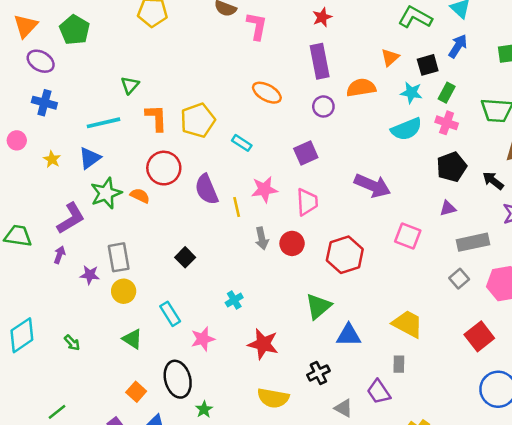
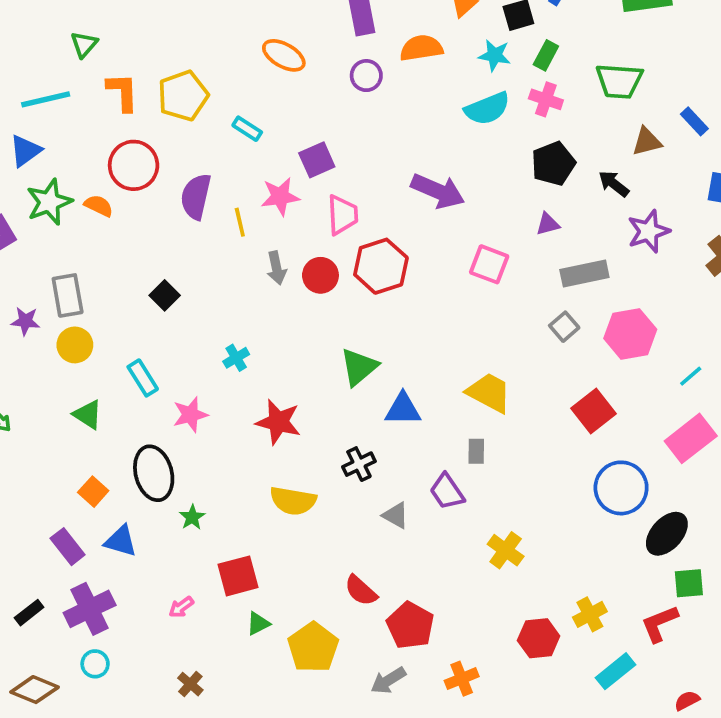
purple square: (306, 153) -> (317, 160), moved
purple semicircle: (207, 189) -> (196, 197), turned 36
red hexagon: (345, 255) -> (381, 266), moved

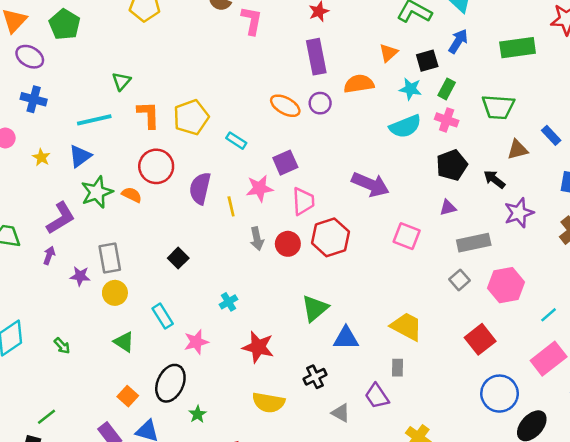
orange ellipse: (284, 55) -> (285, 106), moved
black ellipse: (154, 473) -> (170, 383), turned 39

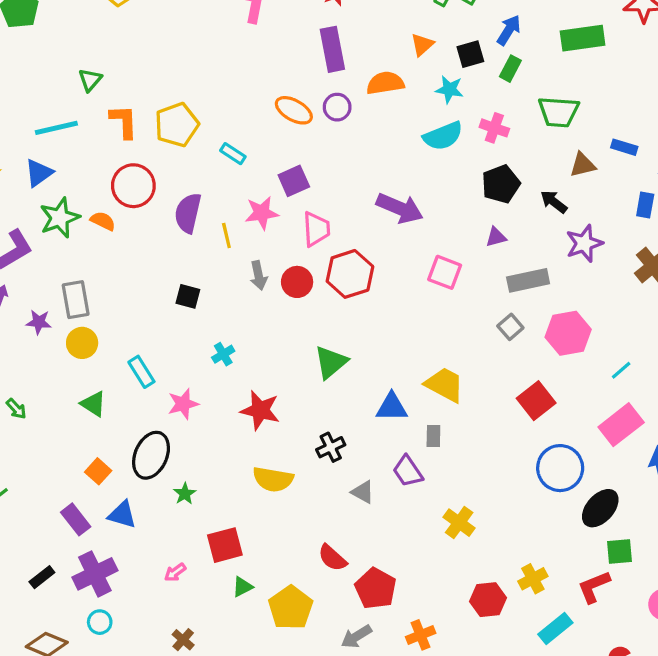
green rectangle: (447, 89) -> (510, 69), moved
blue rectangle: (551, 135) -> (624, 147), turned -30
black square: (178, 258) -> (188, 296), moved, turned -30
blue triangle: (346, 338) -> (392, 407), moved

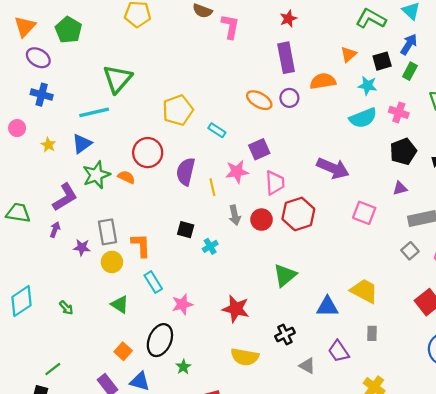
green triangle: (90, 80) -> (118, 79), size x1.8
orange L-shape: (124, 122) -> (141, 245), moved
cyan cross: (223, 354) -> (210, 246), moved
gray rectangle: (433, 436) -> (372, 333), moved

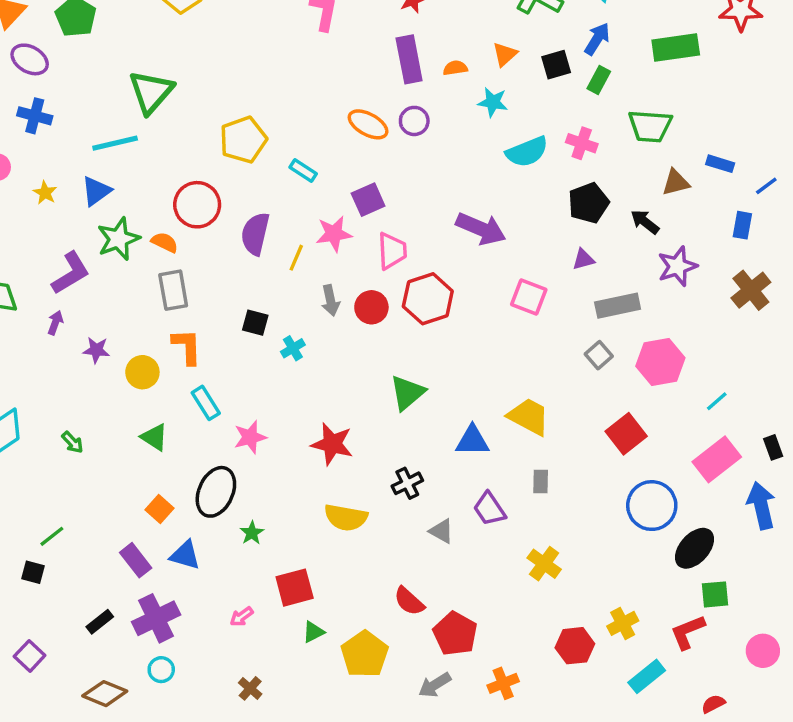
orange semicircle: (323, 81) -> (455, 68), moved, size x0.6
cyan star: (368, 86) -> (493, 102), moved
yellow line: (212, 187) -> (296, 258), turned 36
gray rectangle: (107, 232) -> (173, 290), moved

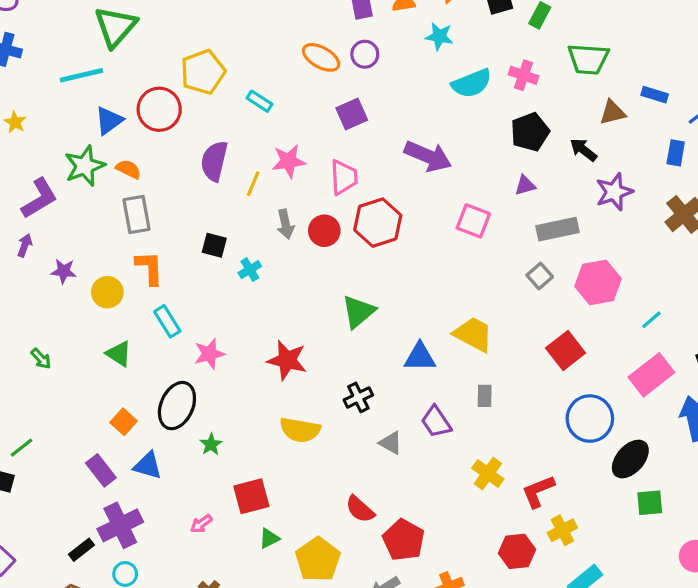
blue triangle: (96, 191) -> (109, 121), moved
purple square: (368, 200) -> (352, 114), moved
red circle: (197, 205) -> (159, 109), moved
black rectangle: (100, 622) -> (81, 550), moved
red L-shape: (688, 632) -> (538, 491), moved

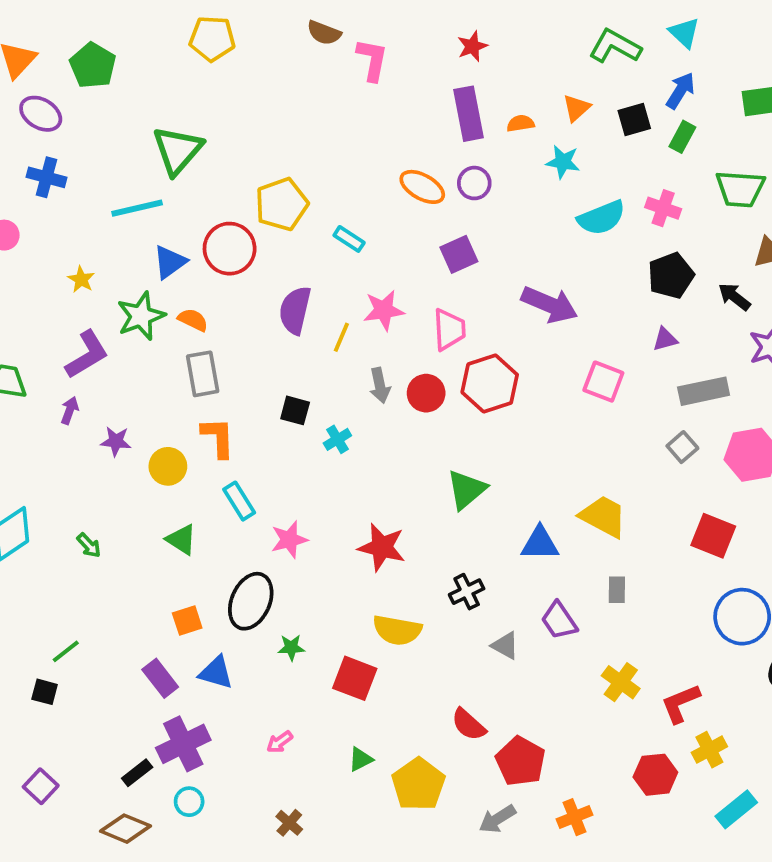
yellow star: (15, 122) -> (81, 279), moved
red square: (566, 351) -> (713, 536), turned -30
orange square: (124, 422) -> (187, 621), turned 30
green star: (211, 444) -> (291, 647), turned 30
red square: (251, 496) -> (355, 678), moved, turned 36

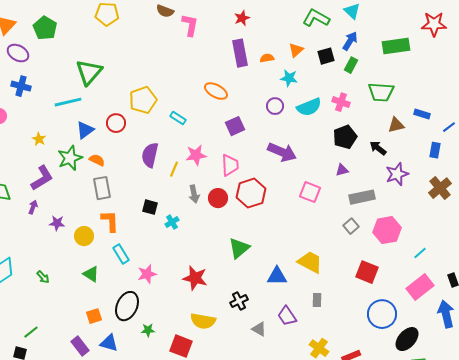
purple circle: (474, 183) -> (275, 106), moved
red circle: (230, 249) -> (116, 123), size x0.7

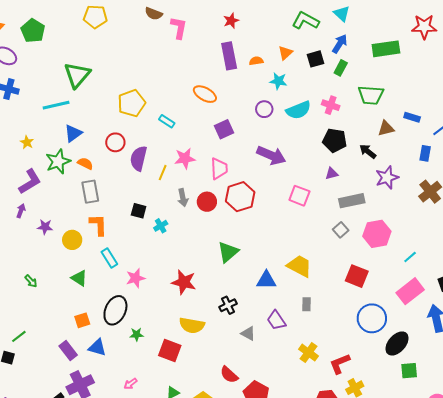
red circle: (116, 123) -> (115, 142), moved
black pentagon: (345, 137) -> (335, 140), turned 30

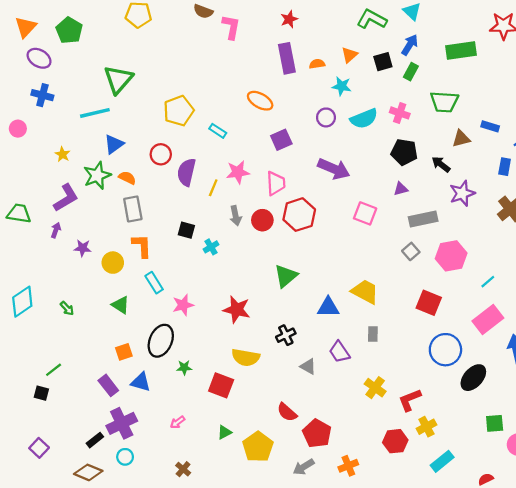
green square: (409, 371) -> (495, 423), moved

